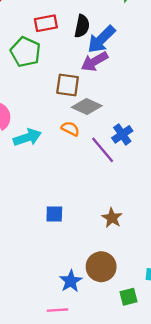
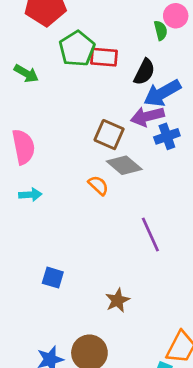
green pentagon: (25, 52) -> (77, 49), moved
blue cross: (122, 134) -> (167, 136), moved
cyan arrow: (27, 137) -> (30, 195), moved, size x0.7
purple line: (103, 150) -> (150, 235), moved

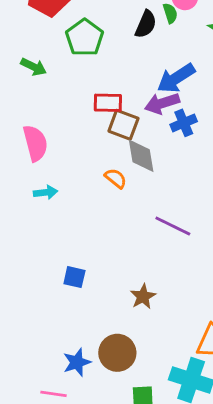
red rectangle: (104, 57) -> (108, 103), moved
black semicircle: (144, 72) -> (146, 24), moved
gray diamond: (124, 165) -> (141, 156), turned 44
purple line: (150, 235) -> (173, 226), turned -36

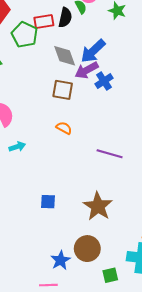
red rectangle: (108, 103) -> (44, 22), moved
gray diamond: (141, 156) -> (65, 56), moved
brown star: (143, 297) -> (98, 206), size x1.6

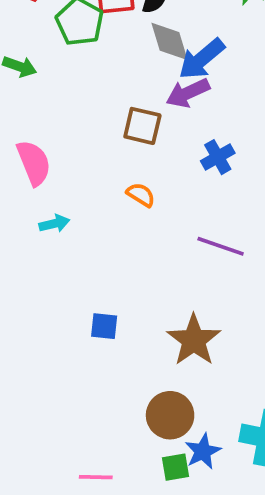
gray diamond: (65, 56) -> (169, 41), moved
blue cross: (104, 81) -> (218, 157), moved
blue star: (61, 260) -> (203, 451), moved
green square: (110, 275) -> (175, 467), moved

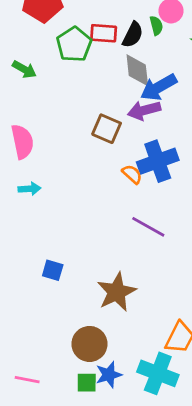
blue cross: (218, 157) -> (158, 161), size x1.6
orange semicircle: (141, 195) -> (132, 174), moved

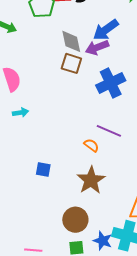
gray diamond: (137, 70) -> (71, 41), moved
orange semicircle: (132, 174) -> (91, 145), moved
blue star: (109, 375) -> (103, 241), moved, turned -30

